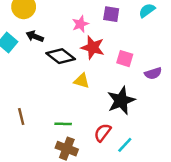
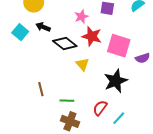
pink square: (125, 59) -> (119, 46), size x1.6
yellow triangle: (82, 81) -> (82, 64), turned 32
brown line: (21, 117) -> (41, 89), moved

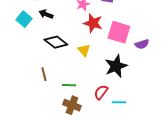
black diamond: (65, 44) -> (56, 42), moved
cyan line: (119, 118) -> (119, 102), turned 48

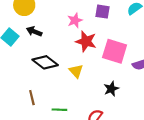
black star: (116, 66) -> (111, 89), size x0.6

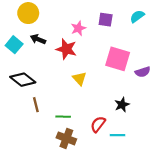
red star: (86, 41) -> (66, 49), moved
black diamond: (45, 62) -> (23, 80), moved
black star: (111, 89) -> (122, 105), moved

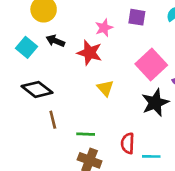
pink square: (118, 59) -> (151, 65), turned 30
black star: (122, 105) -> (155, 103), moved, size x1.5
red semicircle: (98, 124) -> (128, 143), turned -35

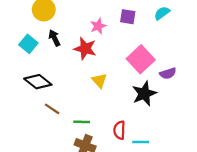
black arrow: (55, 41) -> (54, 38), turned 42
brown line: (53, 120) -> (52, 109), turned -42

